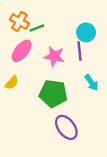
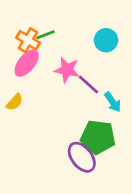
orange cross: (19, 21) -> (28, 40), moved
purple line: (79, 51) -> (89, 85), moved, turned -42
green pentagon: (53, 94) -> (98, 137), moved

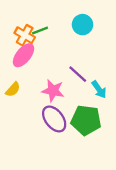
cyan circle: (106, 40) -> (82, 25), moved
pink star: (67, 70) -> (53, 91), moved
purple ellipse: (82, 157) -> (54, 119), moved

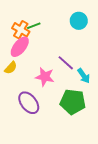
cyan circle: (82, 25) -> (79, 21), moved
yellow semicircle: (13, 89) -> (11, 68), moved
purple ellipse: (54, 119) -> (29, 103), moved

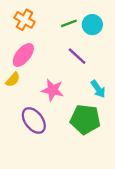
green line: (34, 26) -> (69, 23), moved
orange cross: (21, 30) -> (24, 20), moved
purple line: (66, 63) -> (77, 56), moved

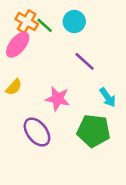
green line: (69, 23) -> (45, 25), moved, turned 63
cyan circle: (92, 25) -> (74, 22), moved
pink ellipse: (23, 55) -> (18, 45), moved

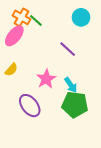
cyan circle: (74, 22) -> (81, 17), moved
cyan arrow: (108, 97) -> (71, 85), moved
pink star: (58, 99) -> (46, 79), turned 30

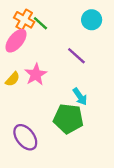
pink star: (46, 79) -> (36, 74), moved
green pentagon: (75, 105) -> (68, 119), moved
purple ellipse: (30, 106) -> (25, 137), moved

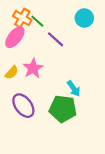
purple line: (76, 56) -> (55, 39), moved
purple ellipse: (25, 137) -> (23, 106), moved

